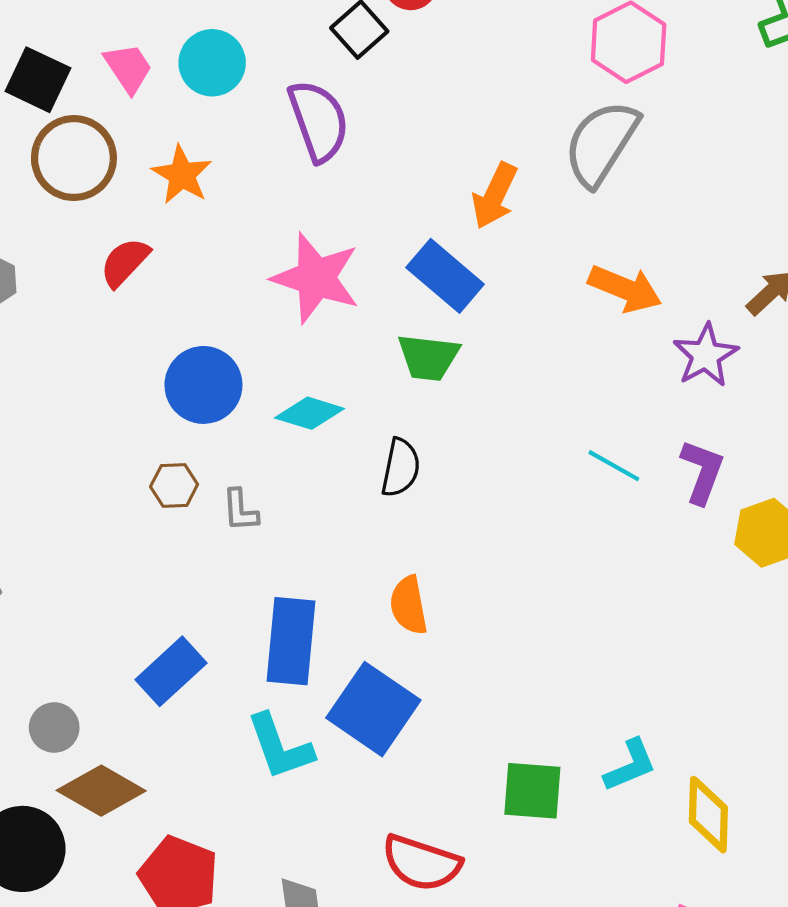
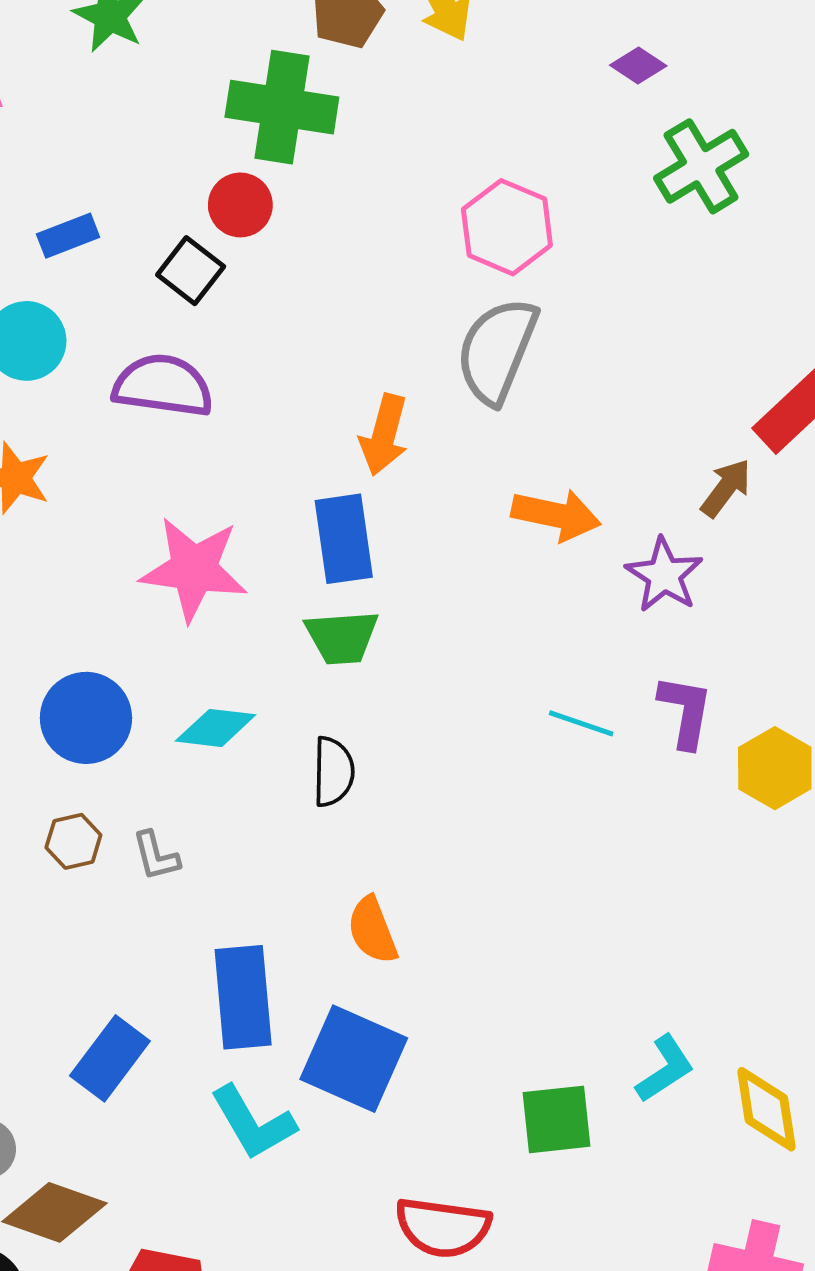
purple semicircle: (319, 121) -> (163, 386), turned -52
blue rectangle: (445, 276) -> (344, 539), turned 52

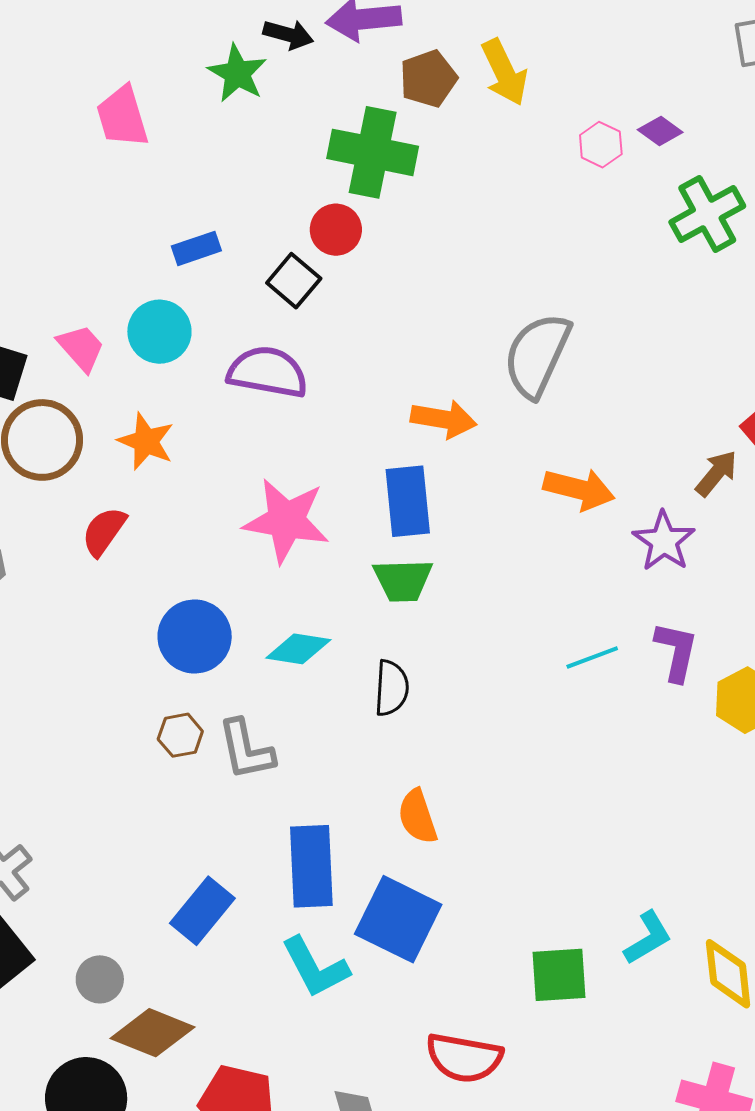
pink hexagon: (507, 227) -> (601, 145), moved, size x0.6
orange arrow: (384, 435) -> (444, 419), turned -98
cyan line: (581, 723) -> (592, 658), turned -42
gray L-shape: (156, 856) -> (246, 750), size x1.5

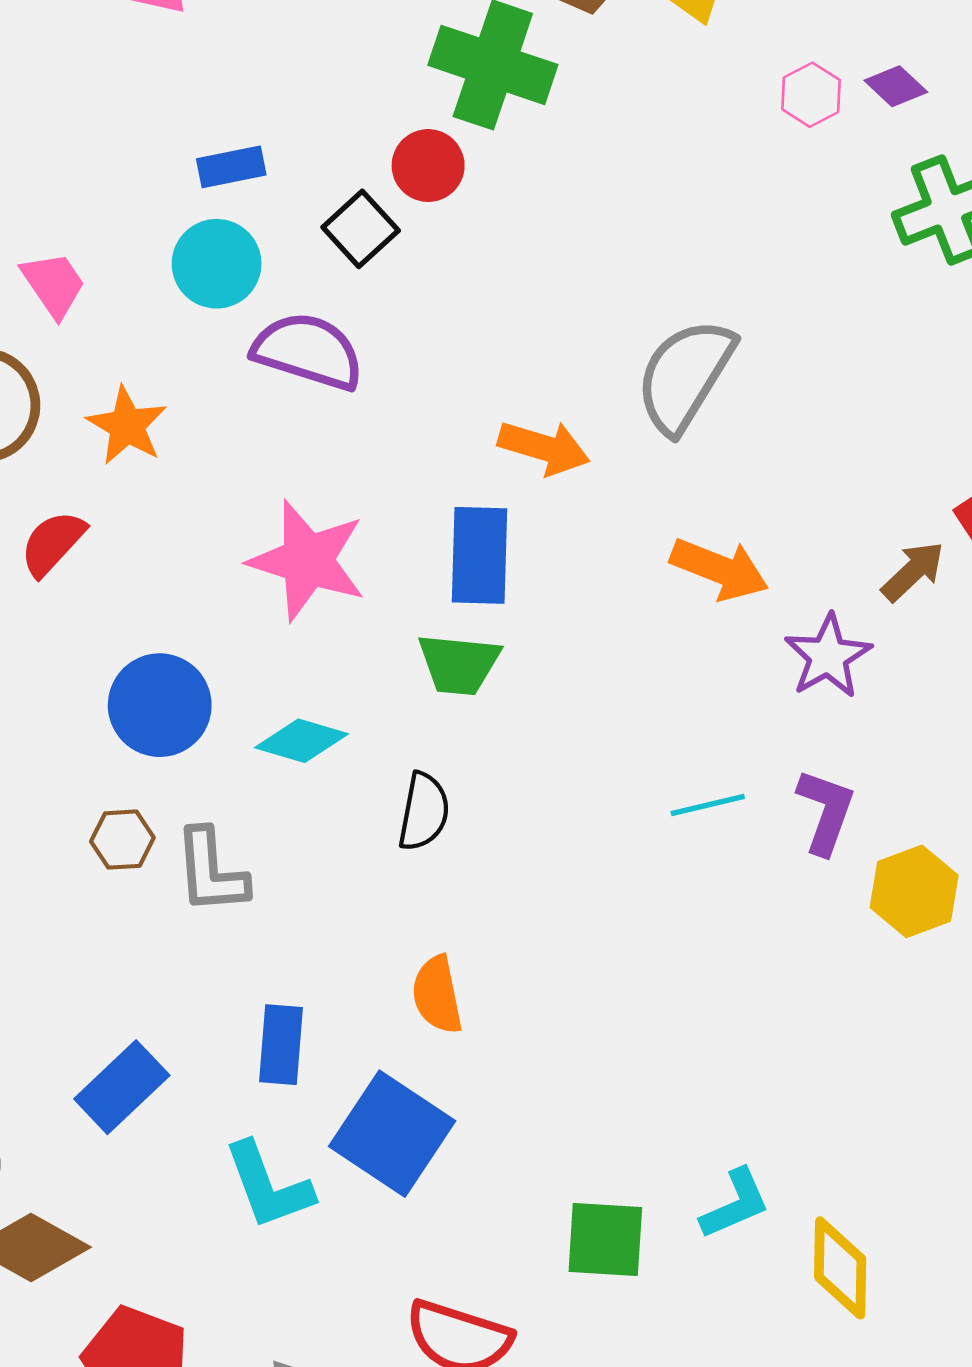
cyan circle: (159, 332) -> (217, 264), moved
blue rectangle: (311, 866) -> (281, 1045), size x0.7

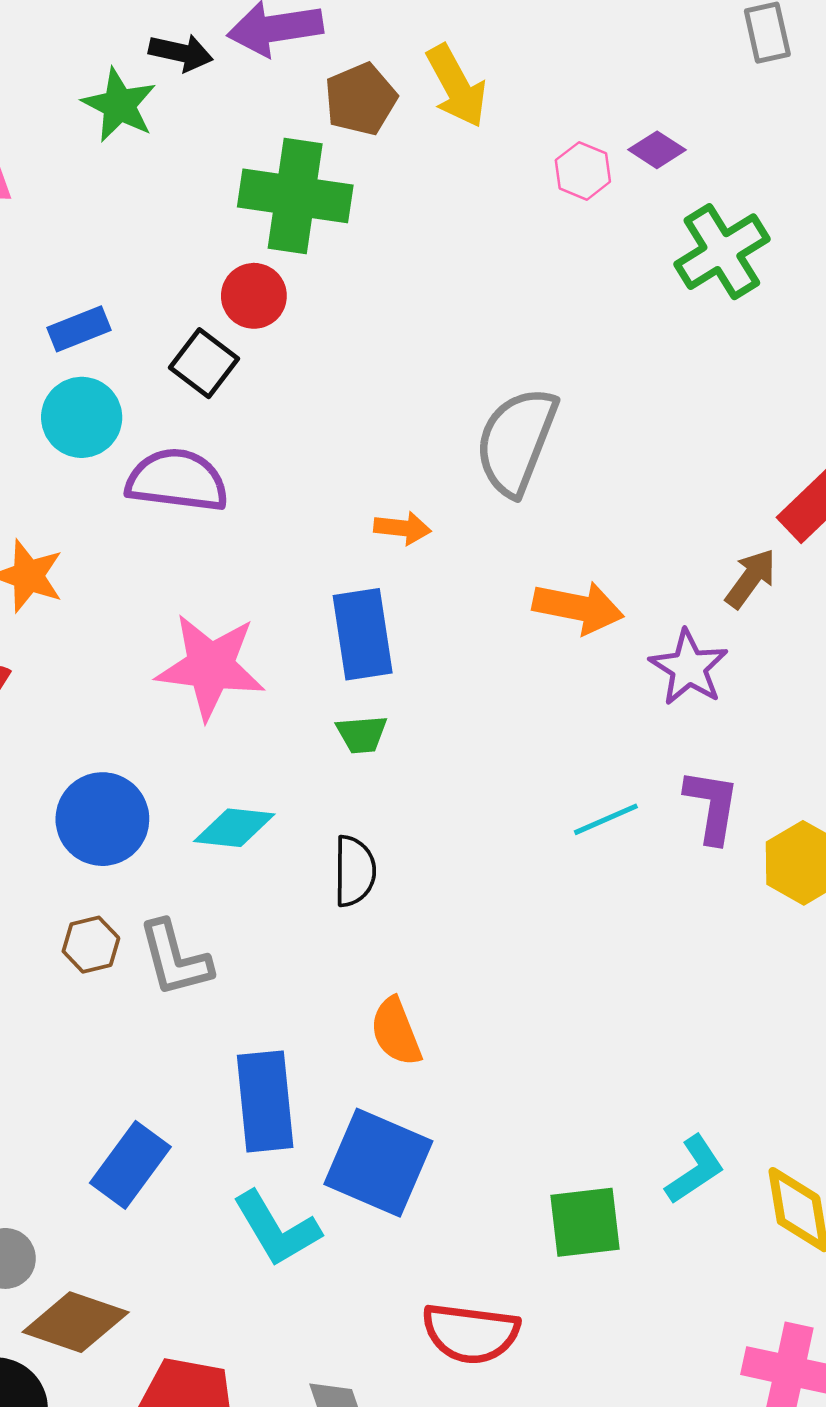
orange arrow: (544, 448) -> (402, 528), size x0.7
green trapezoid: (459, 664) -> (362, 734), size x0.7
blue rectangle: (281, 1045) -> (265, 1101), size x1.4

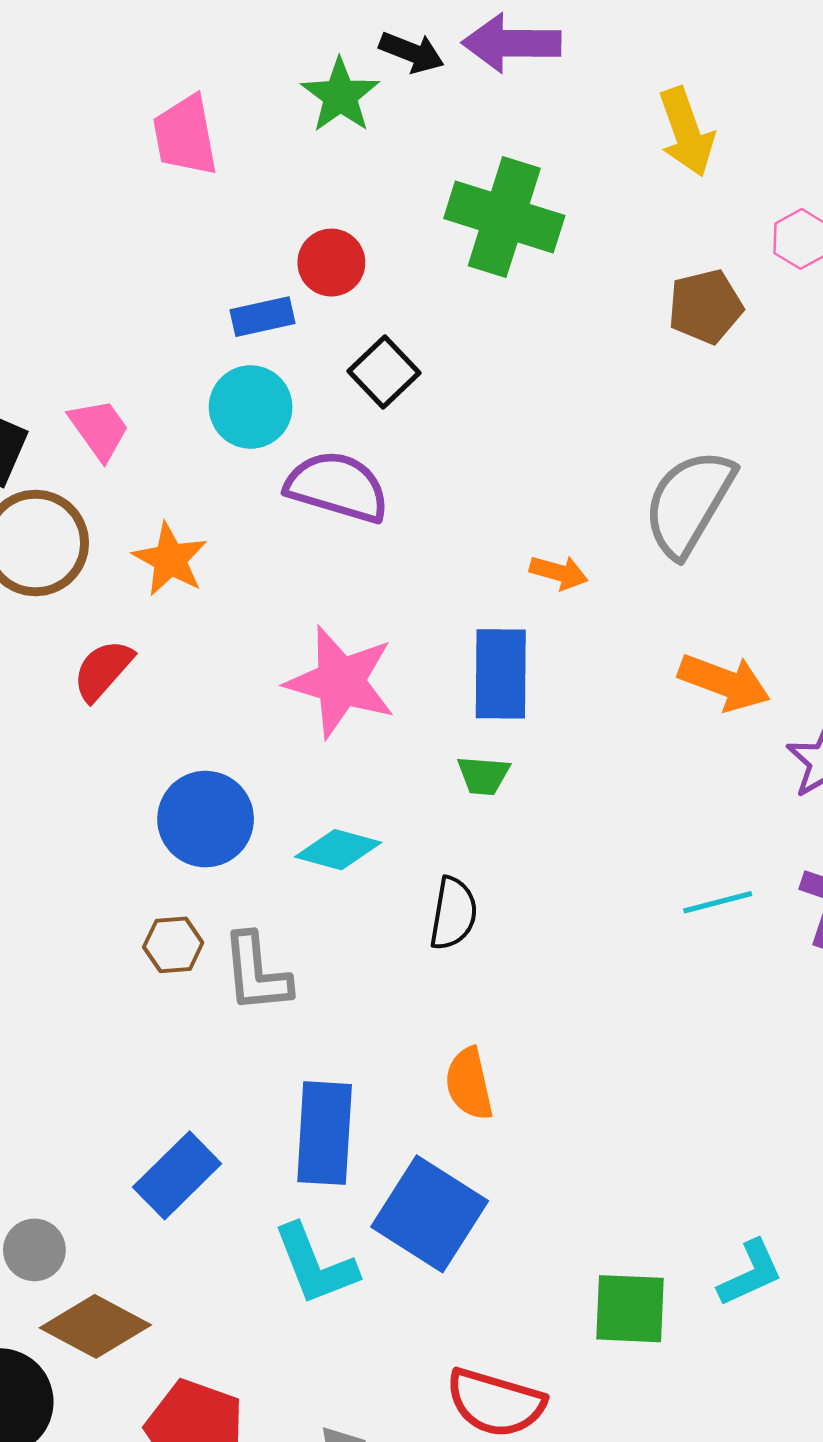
brown pentagon: (361, 99) -> (705, 307), moved
red circle: (254, 296) -> (331, 263), moved

